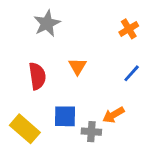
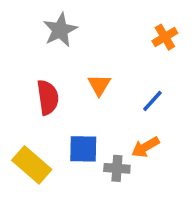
blue line: (132, 73) -> (152, 101), moved

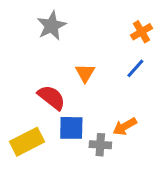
red semicircle: (48, 97) -> (51, 97), moved, turned -44
blue line: (152, 101) -> (135, 68), moved
yellow rectangle: (32, 165) -> (27, 142), turned -68

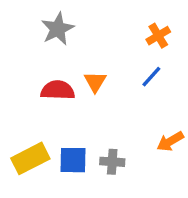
red semicircle: (51, 97) -> (58, 90), moved, turned -36
orange arrow: (125, 126) -> (170, 141), moved
blue square: (71, 128) -> (73, 160), moved

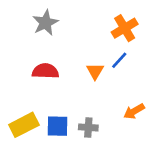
orange cross: (158, 36) -> (125, 28), size x1.4
orange triangle: (95, 82) -> (95, 71), moved

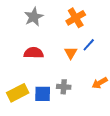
orange cross: (125, 28) -> (76, 18), moved
gray cross: (88, 127) -> (64, 87), moved

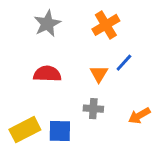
gray cross: (64, 87) -> (93, 109), moved

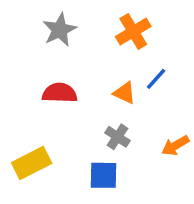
orange triangle: (99, 74) -> (125, 93), turned -36
gray cross: (93, 109) -> (117, 137), turned 30
blue square: (60, 131) -> (103, 175), moved

